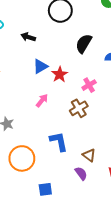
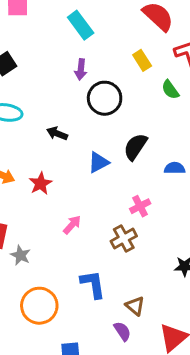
blue triangle: (40, 66) -> (99, 162), moved
red star: (60, 74) -> (41, 183), moved

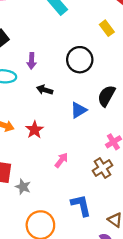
purple arrow: (81, 69) -> (32, 61), moved

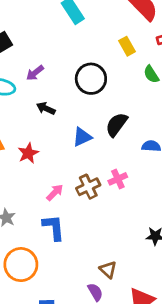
purple arrow: (32, 61) -> (35, 73), turned 42
brown cross: (102, 168) -> (88, 187), moved
blue L-shape: (81, 205) -> (54, 227), moved

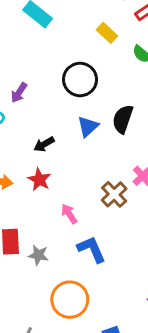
black arrow: (46, 108) -> (44, 144), moved, turned -36
blue triangle: (82, 137) -> (88, 126), moved
pink arrow: (55, 192) -> (69, 214), moved, turned -60

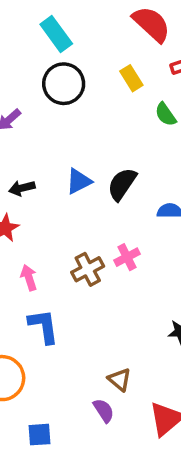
black circle: (80, 80) -> (64, 84), moved

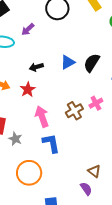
pink arrow: (29, 278) -> (42, 117), size x1.5

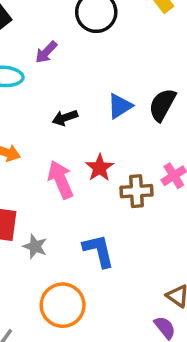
red star: (28, 89) -> (100, 168), moved
brown cross: (74, 111) -> (136, 191), turned 30
pink arrow: (42, 117) -> (61, 180), moved

